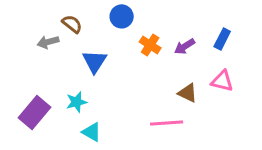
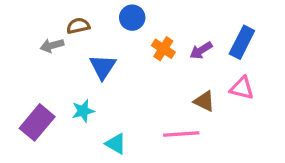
brown semicircle: (72, 24) -> (78, 26), turned -50
blue rectangle: (222, 39) -> (242, 42), size x1.4
cyan triangle: (92, 132) -> (116, 144), moved

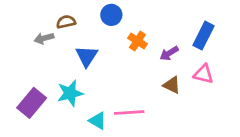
purple arrow: (201, 50) -> (169, 53), moved
cyan star: (83, 111) -> (70, 93), size x1.4
pink line: (181, 134) -> (129, 112), moved

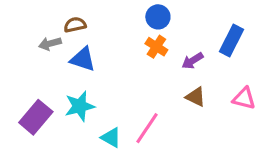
blue circle: (111, 15) -> (158, 17), moved
blue triangle: (87, 56) -> (83, 59), moved, turned -45
pink triangle: (203, 74) -> (244, 98), moved
pink line: (129, 112) -> (147, 128), turned -52

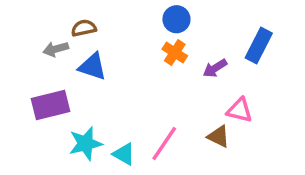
brown triangle: (196, 97) -> (219, 137), moved
pink triangle: (244, 98) -> (240, 110), moved
cyan star: (80, 106) -> (85, 144), moved
purple rectangle: (36, 117) -> (50, 105), moved, turned 36

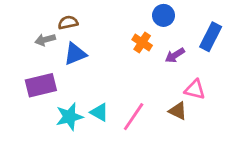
blue circle: (176, 19) -> (164, 15), moved
blue triangle: (92, 66) -> (75, 54), turned -40
cyan triangle: (124, 154) -> (99, 112), moved

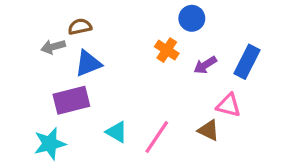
blue rectangle: (211, 37) -> (247, 62), moved
purple rectangle: (41, 85) -> (71, 100), moved
cyan star: (69, 117) -> (50, 144), moved

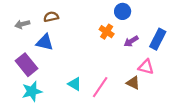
gray arrow: (53, 47) -> (22, 24), moved
blue triangle: (88, 63) -> (45, 42), moved, turned 36
purple rectangle: (71, 100) -> (27, 65), moved, turned 65

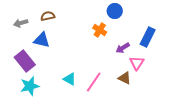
purple arrow: (131, 41) -> (123, 48), moved
pink triangle: (146, 67) -> (137, 63), turned 49

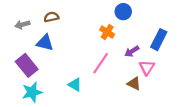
pink line: (94, 82) -> (101, 63), moved

